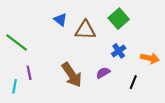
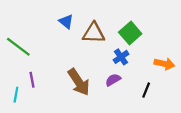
green square: (119, 19) -> (130, 33), moved
blue cross: (119, 51) -> (121, 57), moved

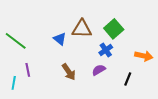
blue triangle: (66, 22) -> (60, 39), moved
brown arrow: (79, 82) -> (69, 72), size x0.7

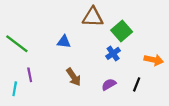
brown triangle: (82, 29) -> (93, 17), moved
blue triangle: (60, 39) -> (64, 42), turned -32
purple semicircle: (99, 70) -> (109, 84), moved

